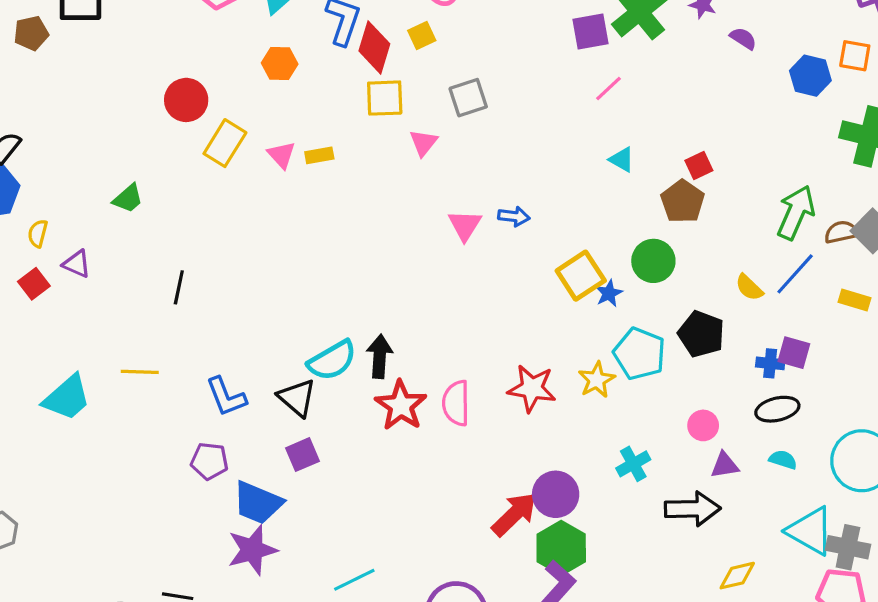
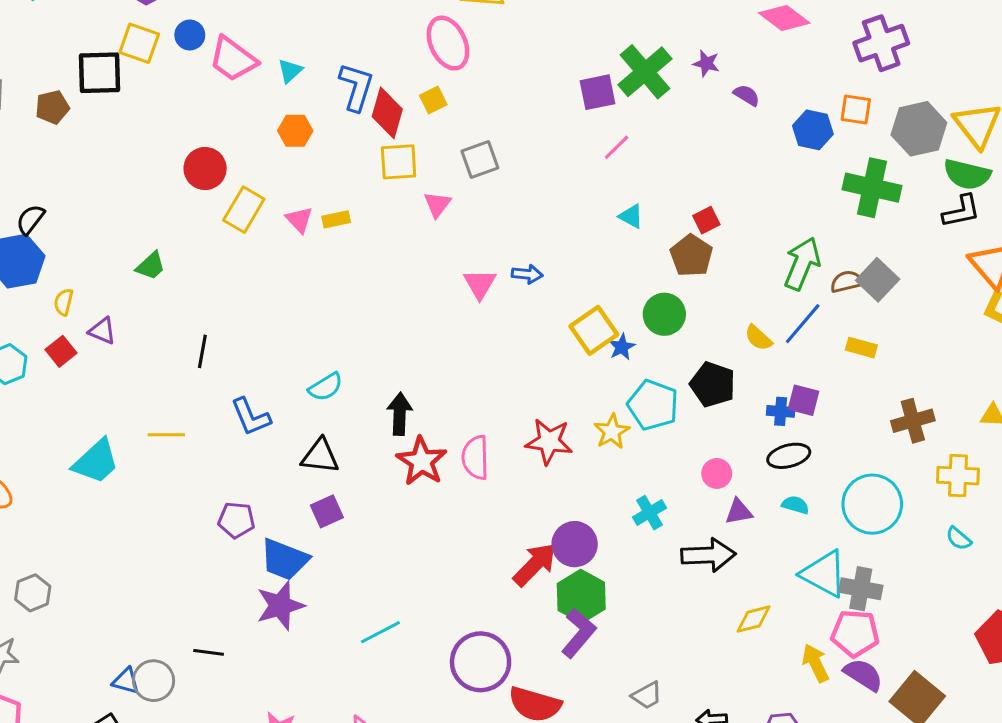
cyan semicircle: (332, 360) -> (326, 387), moved, size x0.7
blue L-shape: (226, 397) -> (251, 417), moved
black triangle: (297, 398) -> (320, 456), turned -33

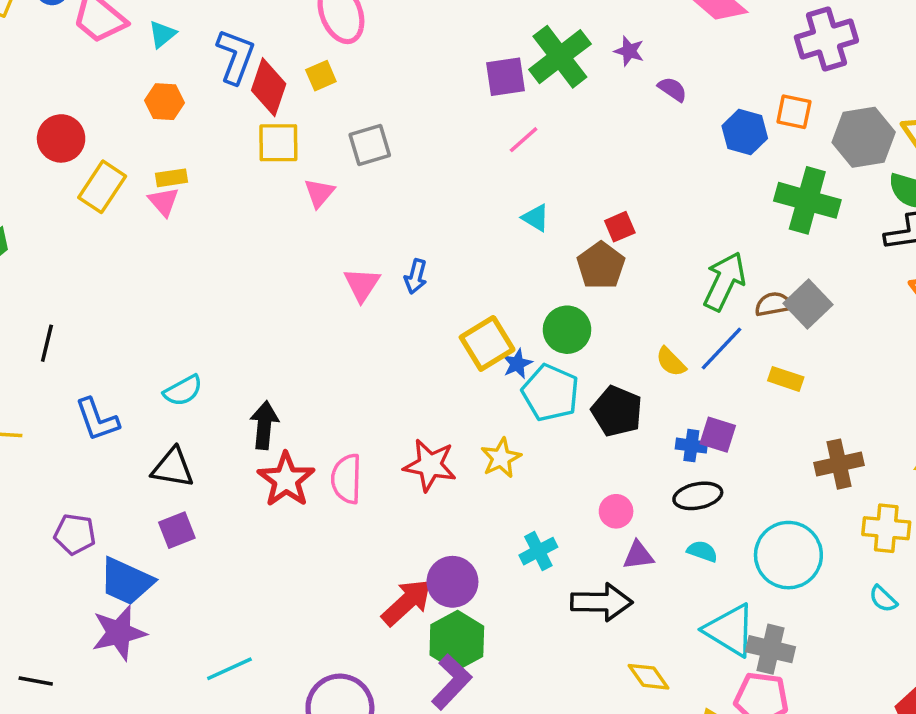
yellow rectangle: (336, 219) -> (172, 178), moved
blue arrow: (527, 274) -> (416, 276), turned 96
cyan pentagon: (653, 405) -> (550, 393), moved
yellow diamond: (754, 619) -> (648, 677), turned 66

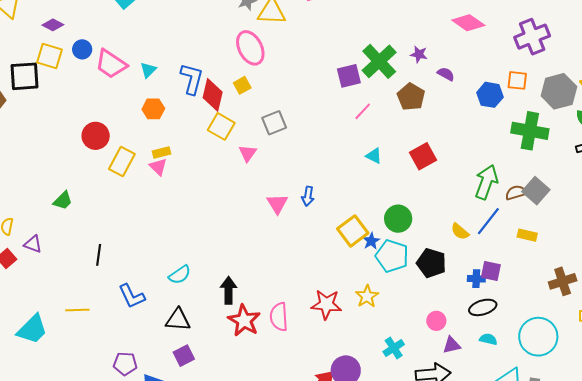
yellow square: (278, 143) -> (221, 126), turned 36
red square: (620, 227) -> (423, 156), size x1.5
brown pentagon: (601, 266) -> (411, 97), moved

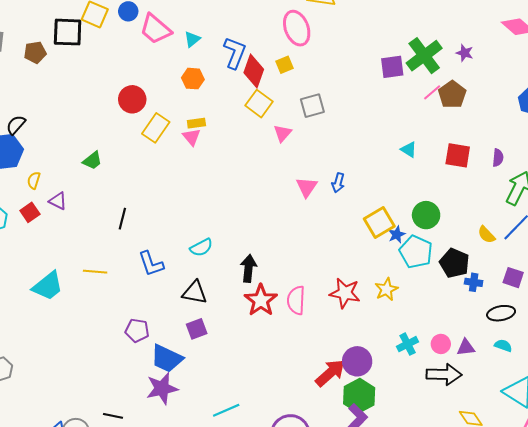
purple semicircle: (446, 74) -> (498, 158), moved, turned 60
pink line: (363, 111) -> (432, 92), moved
red square: (423, 156) -> (458, 155), turned 32
blue cross: (476, 279) -> (474, 282), moved
pink circle: (436, 321) -> (441, 344), moved

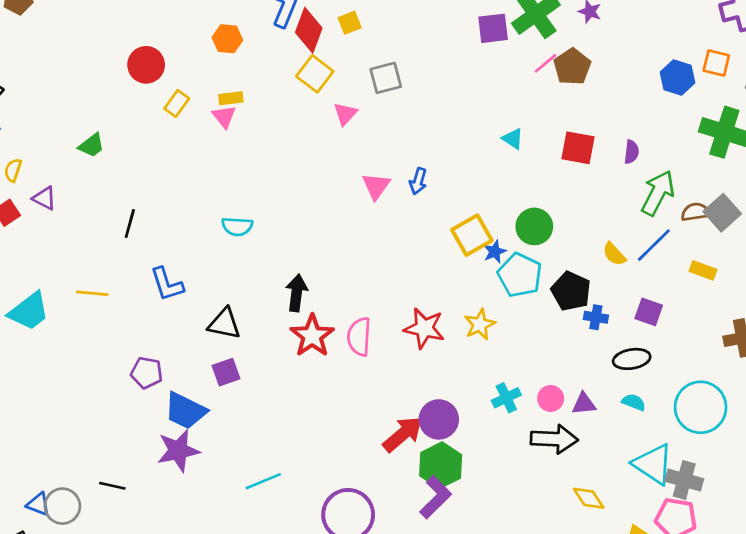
yellow rectangle: (156, 128) -> (177, 103), size x0.7
cyan semicircle: (201, 247) -> (237, 226), moved, turned 30

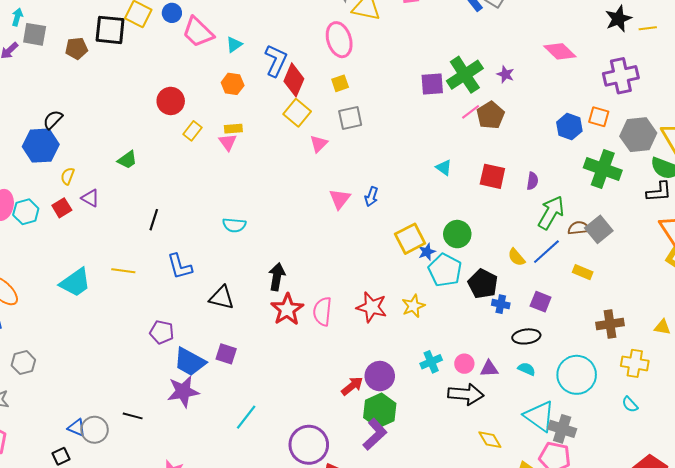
yellow square: (350, 23) -> (340, 83), moved
purple square: (226, 372) -> (226, 354), moved, turned 35
red arrow: (403, 434) -> (352, 386), size x0.7
cyan line: (263, 481) -> (246, 417), turned -32

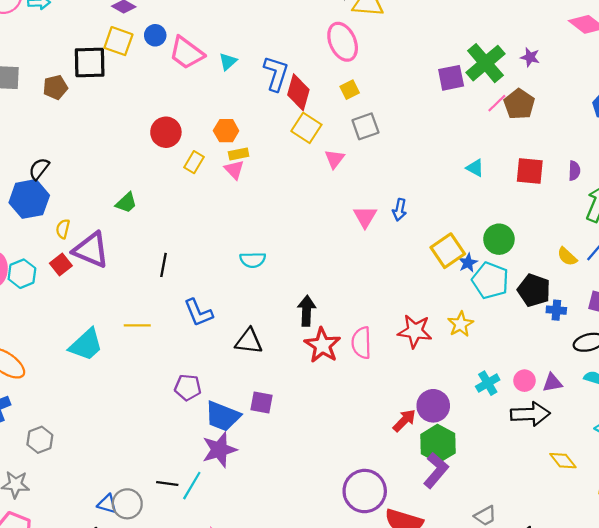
orange hexagon: (233, 84) -> (226, 131), moved
purple triangle: (90, 198) -> (91, 250), size x1.8
cyan line: (246, 417) -> (192, 486), moved

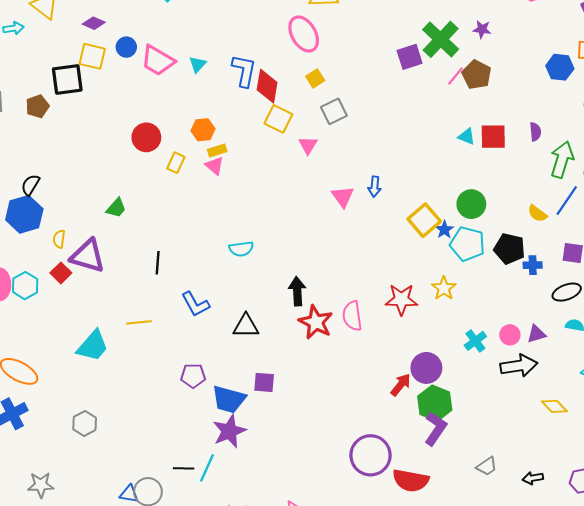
cyan triangle: (475, 168) -> (467, 136), moved
gray hexagon: (40, 440) -> (85, 423), moved

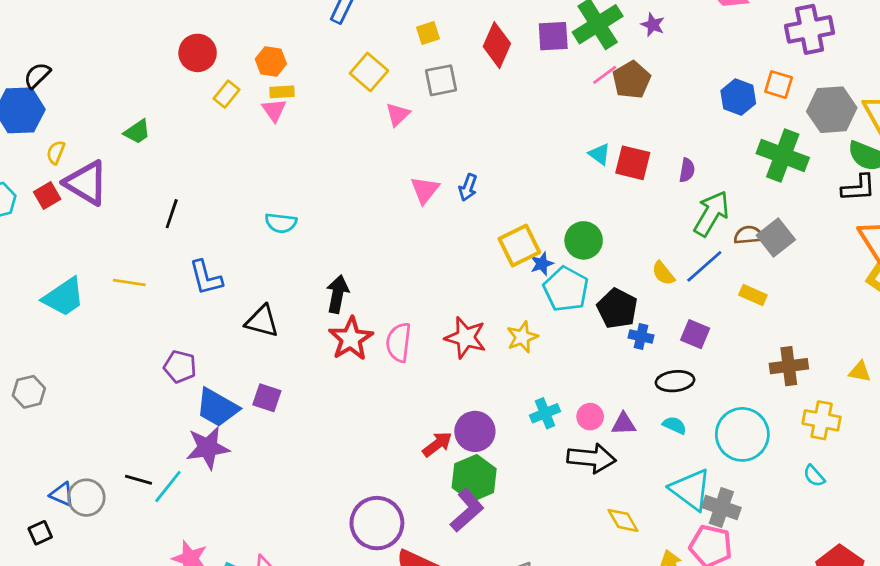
red diamond: (267, 86) -> (497, 45), moved

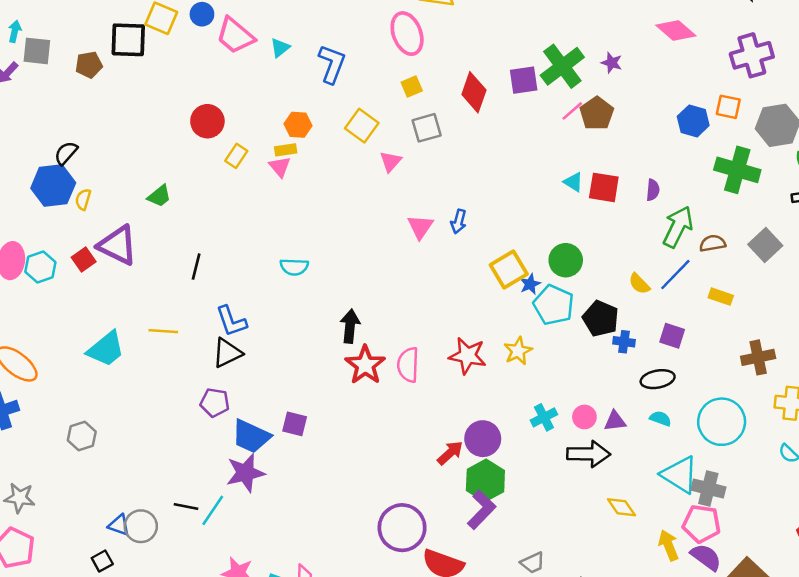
orange hexagon: (271, 61) -> (298, 125), moved
yellow semicircle: (56, 152) -> (83, 199), moved
gray square: (776, 237) -> (765, 245), moved
black triangle: (262, 321) -> (227, 353), moved, turned -36

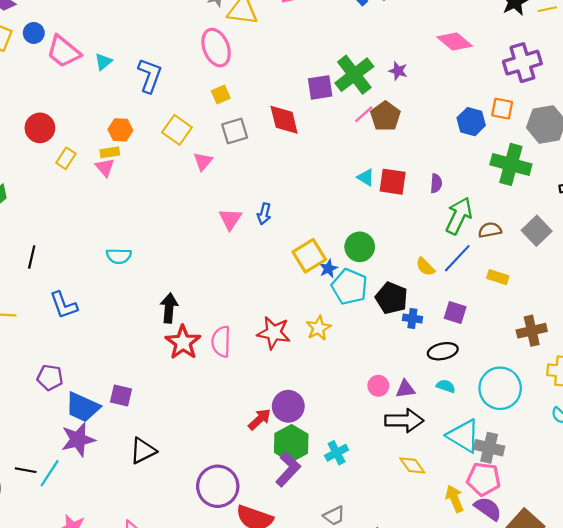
red diamond: (474, 92) -> (284, 120), moved, turned -32
black triangle: (227, 353) -> (143, 451), moved
cyan cross: (544, 417) -> (337, 453), moved
black arrow: (589, 454) -> (404, 421), moved

